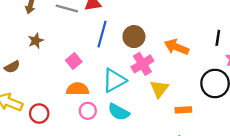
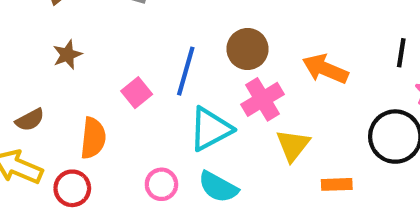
blue line: (102, 34) -> (186, 71), moved
brown semicircle: (12, 67) -> (30, 120), moved
orange semicircle: (78, 89) -> (93, 138), moved, turned 95

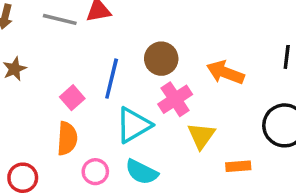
orange semicircle: (93, 138) -> (67, 138), moved

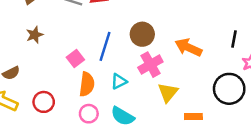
cyan triangle: (133, 125) -> (119, 81), size x0.6
orange semicircle: (67, 138) -> (87, 84), moved
red circle: (23, 178) -> (44, 102), moved

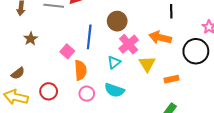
black line: (234, 39) -> (171, 11), moved
orange arrow: (188, 47) -> (160, 38), moved
cyan triangle: (119, 81) -> (114, 62), moved

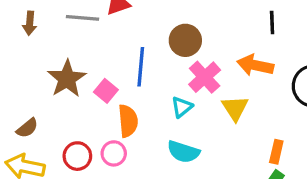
brown star: (31, 39) -> (67, 79), moved, size x1.6
orange rectangle: (171, 79) -> (276, 152), moved, turned -64
pink circle: (87, 94) -> (114, 153), moved

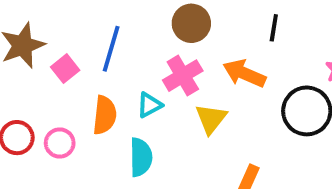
brown circle: (185, 40) -> (191, 23), moved
orange semicircle: (128, 121) -> (105, 115), moved
cyan semicircle: (183, 152) -> (141, 157), turned -120

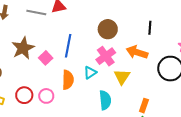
cyan semicircle: (141, 157) -> (105, 100), moved

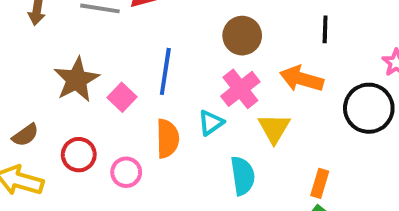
red circle: (24, 95) -> (79, 155), moved

